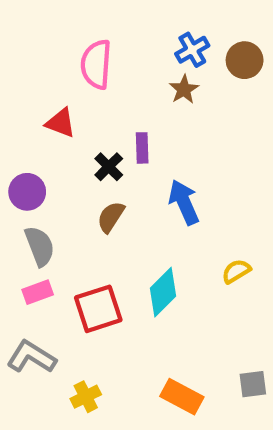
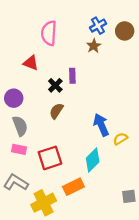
blue arrow: (184, 202) -> (101, 125), moved
pink rectangle: (38, 292) -> (19, 149), turned 32
cyan diamond: (163, 292) -> (93, 160), moved
yellow cross: (86, 397) -> (44, 203), size x1.6
orange rectangle: (182, 397) -> (73, 187), moved, turned -54

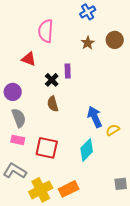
blue cross: (98, 26) -> (88, 12), moved
brown circle: (125, 31) -> (115, 40), moved
brown semicircle: (56, 111) -> (53, 104), turned -49
red square: (50, 158) -> (47, 148), turned 30
orange rectangle: (73, 187) -> (69, 189), moved

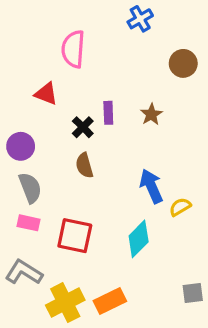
brown star: (88, 43) -> (151, 114), moved

